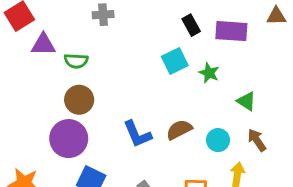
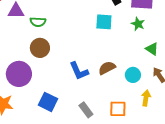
cyan square: (175, 61) -> (104, 22), turned 30
green star: (209, 73) -> (138, 24), moved
purple circle: (69, 139) -> (19, 74), moved

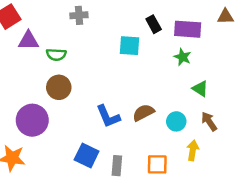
cyan square: (104, 22) -> (130, 46), moved
blue square: (48, 102) -> (87, 156), moved
gray rectangle: (86, 110) -> (117, 166), turned 42

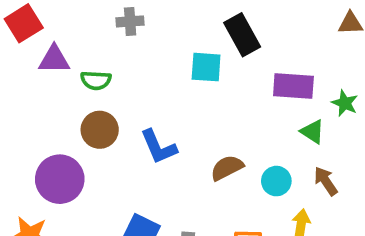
black rectangle: (154, 24) -> (242, 35), size x1.5
purple rectangle: (188, 29) -> (293, 86), moved
green star: (183, 57) -> (345, 103), moved
blue L-shape: (108, 116) -> (159, 147), moved

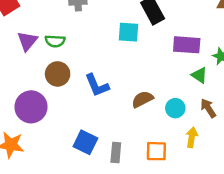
purple triangle: (54, 59) -> (27, 41), moved, turned -50

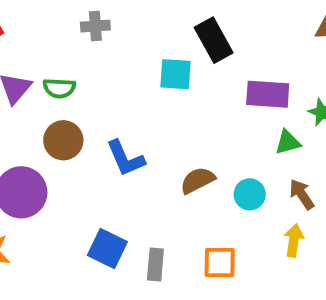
green triangle: (199, 75) -> (288, 142), turned -48
yellow arrow: (192, 137) -> (294, 240), moved

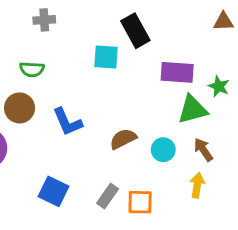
green semicircle: (59, 88) -> (32, 69), moved
green triangle: (288, 142) -> (193, 110), size x1.5
gray rectangle: (155, 264) -> (108, 196), moved, turned 30

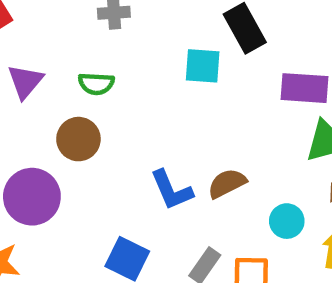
blue L-shape: (67, 122) -> (172, 190), moved
cyan circle: (163, 150) -> (287, 221), moved

